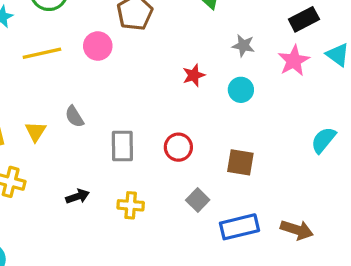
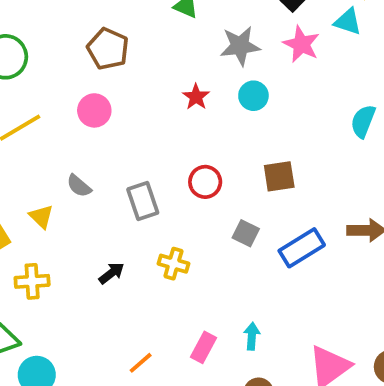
pink circle: (98, 46) -> (94, 110), moved
gray star: (243, 46) -> (240, 46), size x1.5
yellow cross: (131, 205) -> (173, 264), turned 30

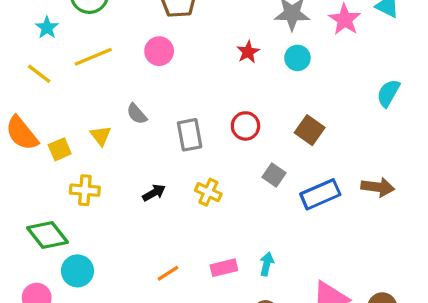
brown square: (279, 176) -> (310, 130), turned 36
pink rectangle: (204, 347) -> (224, 268), turned 40

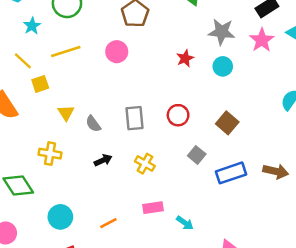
gray semicircle: (137, 114) -> (93, 124), moved
yellow square: (60, 149) -> (40, 84), moved
cyan arrow: (267, 264) -> (185, 223), turned 108
pink rectangle: (224, 268) -> (153, 208), moved
cyan circle: (77, 271) -> (60, 217), moved

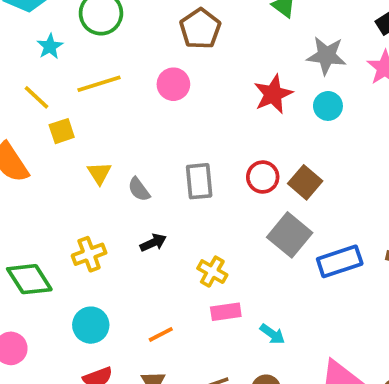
red star: (185, 58) -> (273, 94), size x1.5
brown square: (227, 123) -> (305, 182), moved
yellow cross: (50, 154) -> (89, 254), moved, turned -30
gray square: (197, 155) -> (290, 235), size x1.6
yellow cross: (145, 164) -> (212, 272), moved

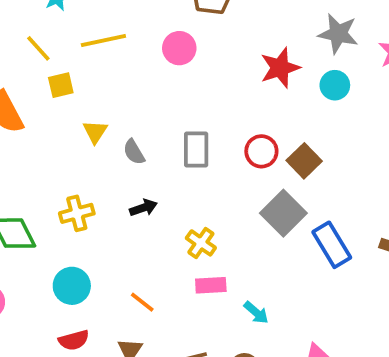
blue rectangle: (340, 261) -> (332, 245), turned 72
orange line: (161, 334) -> (142, 302), turned 60

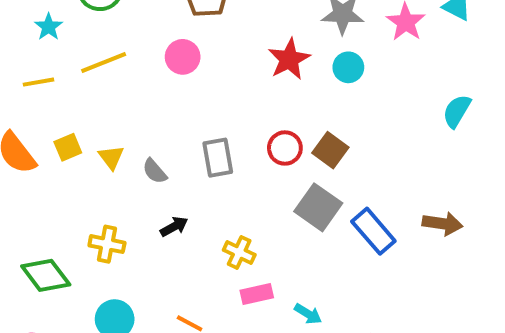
yellow line: (38, 48) -> (38, 82), turned -48
yellow square: (61, 85) -> (68, 147), moved
yellow cross: (77, 213) -> (107, 244), turned 36

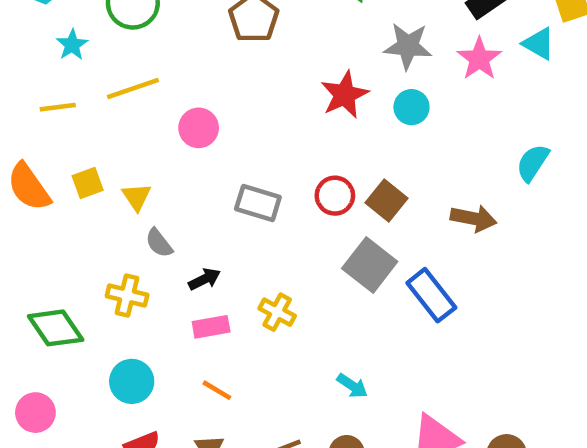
pink circle: (183, 57) -> (199, 128), moved
gray rectangle: (218, 158) -> (258, 203), turned -66
gray semicircle: (155, 171) -> (159, 243), moved
brown arrow: (443, 224) -> (473, 218), moved
pink rectangle: (257, 294) -> (211, 327), moved

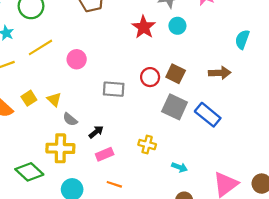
yellow cross: (127, 296) -> (60, 148), size x1.4
yellow cross: (277, 312) -> (147, 145), moved

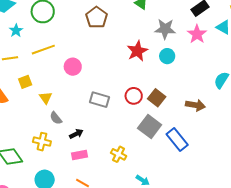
yellow square: (29, 98) -> (25, 82), moved
yellow cross: (60, 148) -> (42, 142), size x0.7

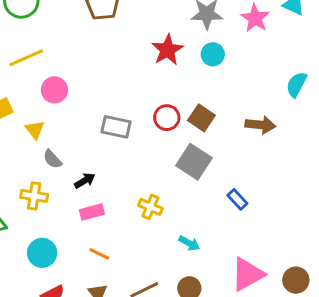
pink circle: (73, 67) -> (54, 90), moved
blue rectangle: (177, 139) -> (237, 199), moved, size x0.6

